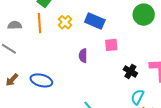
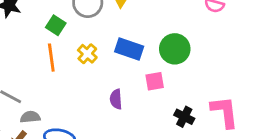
green circle: (144, 15) -> (175, 49), moved
gray semicircle: (15, 25) -> (30, 117), moved

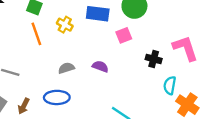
purple semicircle: (116, 99) -> (100, 66), moved, turned 126
gray semicircle: (30, 117) -> (66, 68), moved

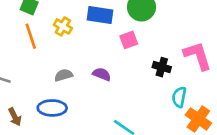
brown arrow: (24, 106) -> (15, 117), turned -56

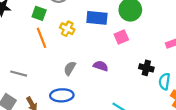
black cross: (162, 67) -> (146, 68), moved
gray semicircle: (64, 75) -> (70, 68), turned -40

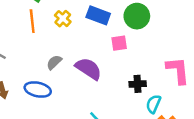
purple semicircle: (101, 66) -> (88, 69), size x1.6
black cross: (146, 68) -> (138, 84), turned -32

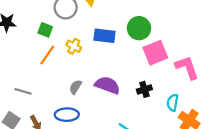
orange line: (32, 21) -> (47, 55), turned 55
pink square: (119, 43) -> (155, 53), moved, size x1.6
black cross: (138, 84) -> (144, 89), moved

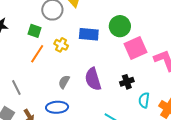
purple semicircle: (107, 85) -> (93, 79), turned -125
gray line: (23, 91) -> (16, 88), turned 49
cyan semicircle: (173, 103) -> (144, 100), moved

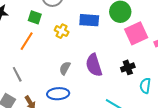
orange line: (37, 54) -> (27, 41), moved

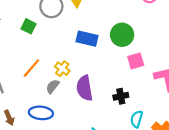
yellow cross: (62, 31) -> (62, 69), moved
pink square: (136, 33) -> (136, 61), size x0.7
orange line: (27, 41) -> (31, 68), moved

